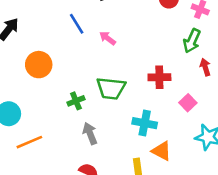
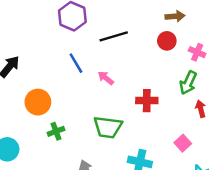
red cross: (159, 77) -> (147, 101), moved
green cross: (76, 101) -> (56, 131), moved

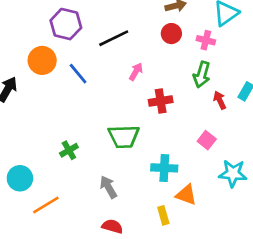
pink arrow: (106, 78) -> (136, 72), moved, turned 91
orange circle: (38, 102) -> (42, 60), moved

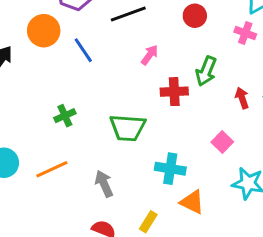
pink cross: (206, 40) -> (245, 33), moved
green arrow: (202, 75) -> (206, 71), moved
green cross: (69, 150) -> (65, 116), moved
orange line: (46, 205) -> (52, 169), moved
yellow rectangle: (163, 215) -> (148, 222), moved, turned 42

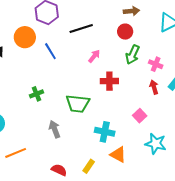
pink cross: (245, 33) -> (156, 64), moved
green arrow: (206, 71) -> (133, 55), moved
orange line: (52, 169) -> (16, 153), moved
gray arrow: (104, 184) -> (55, 129), moved

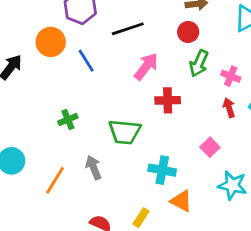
pink arrow: (94, 56) -> (146, 66), size x1.5
orange line: (16, 153) -> (55, 180), moved, turned -35

